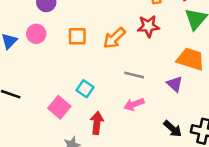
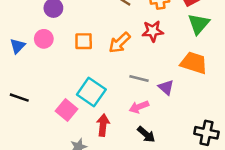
purple triangle: (175, 84) -> (166, 87), moved
cyan square: (85, 89) -> (91, 92), size x1.6
black arrow: (173, 129) -> (146, 134), moved

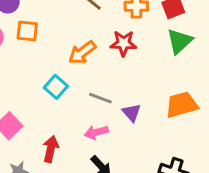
orange square: (84, 41) -> (27, 31), moved
orange trapezoid: (194, 63) -> (182, 105), moved, turned -40
cyan square: (91, 92) -> (56, 87), moved, size x0.7

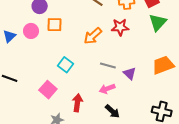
cyan square: (56, 87) -> (66, 65), moved

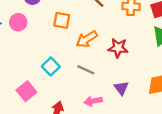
orange square: (54, 25) -> (62, 20), moved
red star: (120, 27) -> (118, 48), moved
gray line: (108, 66) -> (86, 70), moved

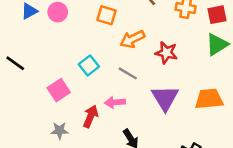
purple triangle: (121, 88) -> (165, 98), size x1.6
pink arrow: (93, 101) -> (115, 102), moved

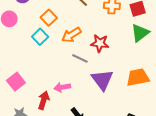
orange square: (107, 15) -> (49, 18), turned 35
cyan square: (89, 65) -> (40, 37), moved
gray line: (128, 73) -> (80, 58), moved

